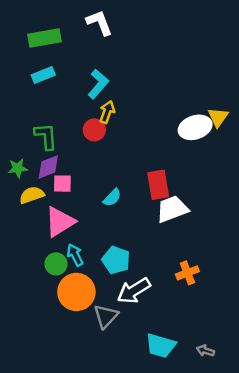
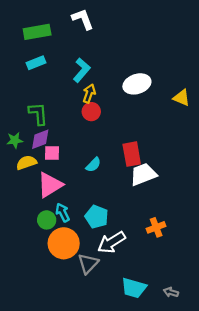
yellow triangle: (218, 117) -> (182, 98), turned -42
white ellipse: (195, 127) -> (137, 84), moved
red circle: (94, 130) -> (91, 112), moved

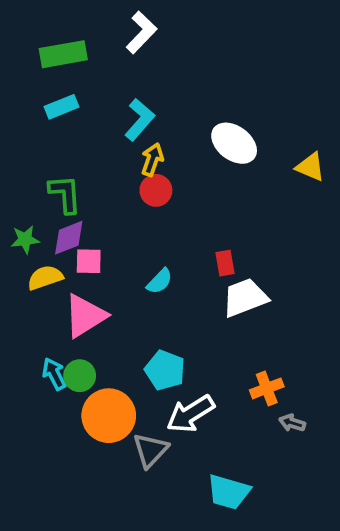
white L-shape: (83, 19) -> (141, 32), turned 65
white ellipse: (137, 84) -> (234, 143), turned 55
red rectangle: (132, 154) -> (225, 263), size x0.6
cyan arrow: (63, 213) -> (54, 374), moved
gray arrow: (171, 292) -> (292, 423), moved

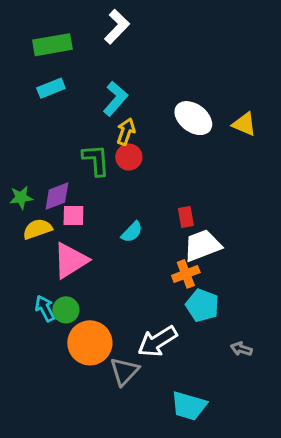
yellow triangle: (310, 167) -> (244, 124), moved
green L-shape: (65, 194) -> (96, 160), moved
cyan pentagon: (165, 370) -> (202, 305), moved
orange cross: (267, 388) -> (186, 274), moved

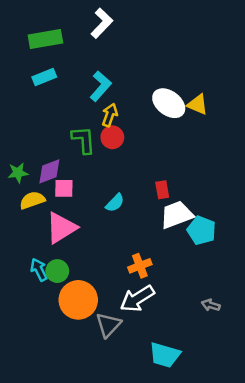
yellow triangle: (244, 124) -> (198, 105), moved
orange cross: (186, 274) -> (140, 266), moved
cyan pentagon: (202, 305) -> (202, 230), moved

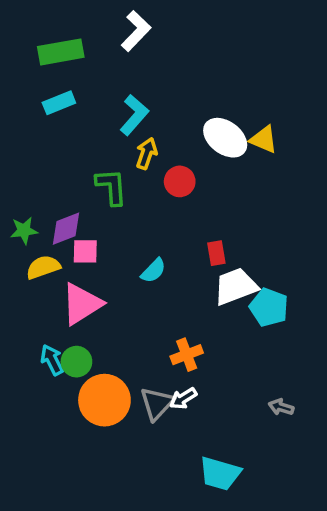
red circle: (112, 137) -> (180, 181), moved
white arrow: (137, 299) -> (183, 398), size x0.6
gray triangle: (108, 325) -> (157, 404), moved

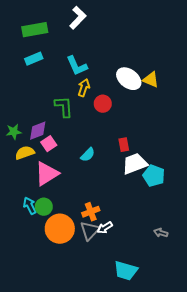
cyan L-shape: (134, 115) -> (77, 66), turned 115
pink square: (85, 251) -> (49, 144), turned -35
orange cross: (187, 355) -> (91, 212), moved

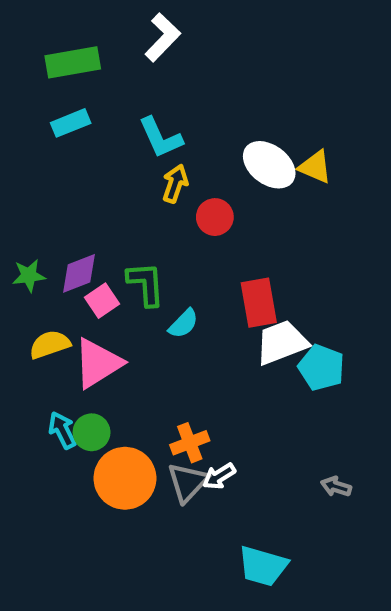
green L-shape: (64, 107) -> (146, 284), moved
red rectangle: (124, 145) -> (259, 303), size x1.6
yellow semicircle: (25, 153) -> (50, 344), moved

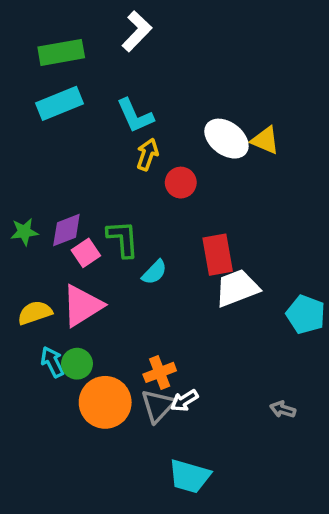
cyan rectangle: (71, 123) -> (59, 103), size x1.4
yellow semicircle: (50, 344) -> (35, 313), moved
cyan pentagon: (321, 367) -> (306, 314), moved
cyan trapezoid: (263, 566) -> (190, 476), moved

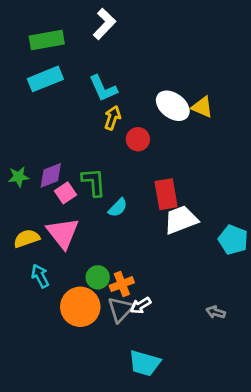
pink triangle: (82, 306) -> (63, 233), turned -36
green circle: (77, 364) -> (98, 277), moved

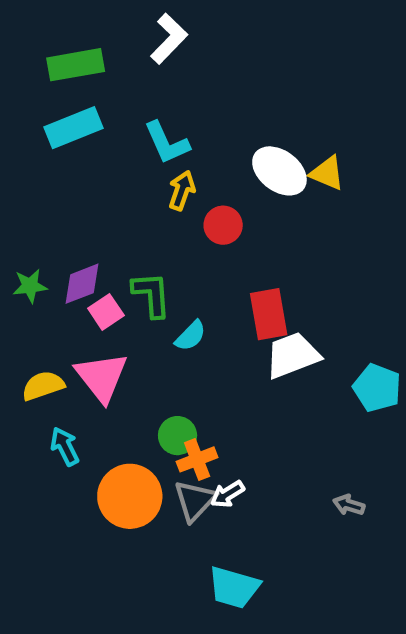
green circle: (98, 277) -> (178, 436), moved

